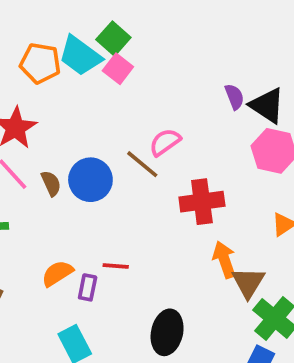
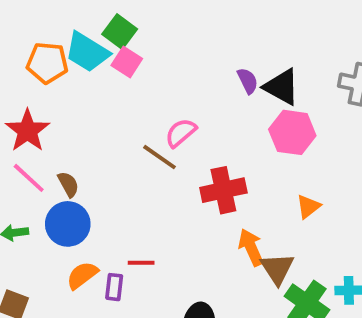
blue circle: (90, 180) -> (68, 224), moved

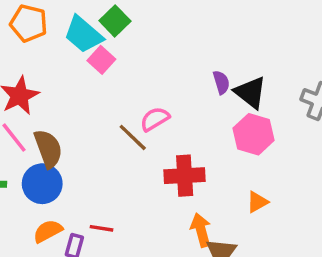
pink square: (127, 62) -> (101, 60), moved
orange pentagon: (47, 63) -> (29, 23), moved
brown semicircle: (68, 184) -> (48, 149), size x1.6

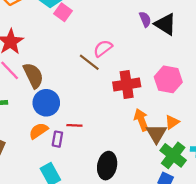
pink hexagon: (254, 134) -> (168, 79), moved
blue circle: (42, 184) -> (46, 103), moved
orange triangle: (257, 202) -> (172, 122), moved

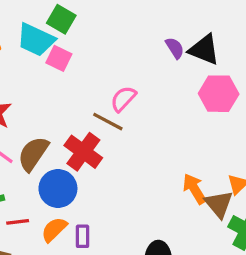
brown semicircle: (33, 75) -> (33, 154), turned -110
pink hexagon: (168, 79) -> (219, 94), moved
red cross: (127, 84) -> (83, 152), moved, turned -35
red line: (74, 125) -> (18, 222), moved

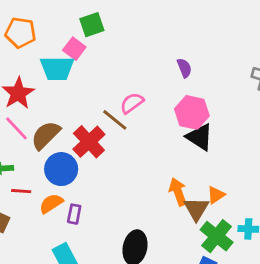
green square: (61, 19) -> (92, 25), turned 30
cyan trapezoid: (36, 40) -> (57, 68), moved, turned -36
black triangle: (204, 50) -> (200, 137), moved
pink square: (59, 58) -> (74, 49), moved
pink hexagon: (219, 94) -> (192, 112), moved

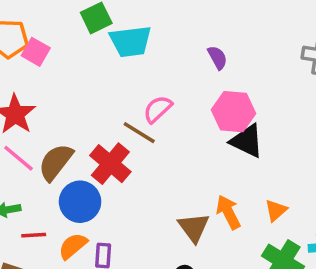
pink square: (74, 49) -> (36, 52), moved
cyan trapezoid: (57, 68) -> (131, 41), moved
brown triangle: (196, 209) -> (194, 227), moved

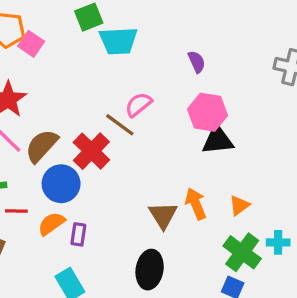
black triangle: (247, 141) -> (218, 140), turned -36

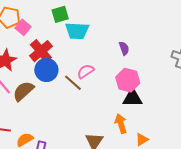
red cross: (91, 151) -> (41, 51), moved
blue circle: (61, 184) -> (46, 70), moved
orange arrow: (196, 204) -> (121, 124), moved

